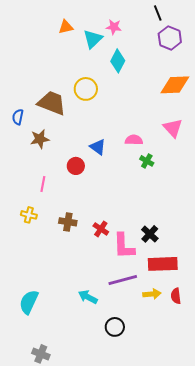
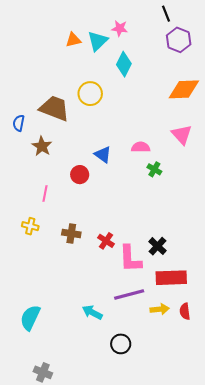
orange triangle: (66, 27) -> (73, 40), moved
brown star: (40, 139) -> (42, 146), turned -30

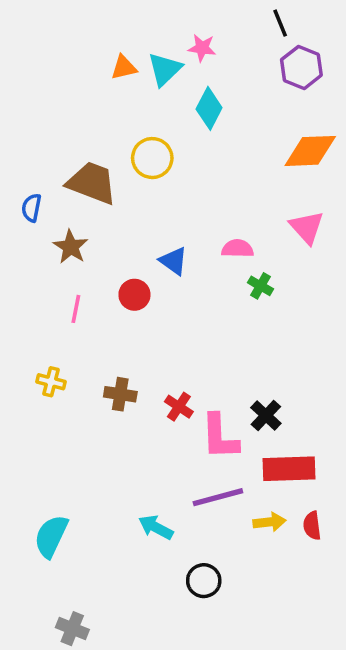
pink line: (45, 194) -> (76, 309), moved

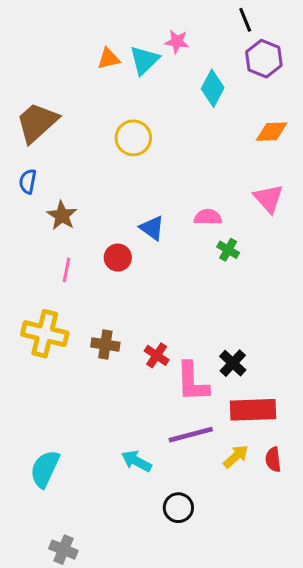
cyan diamond: (209, 108) -> (213, 88), moved
orange diamond: (310, 151) -> (272, 132), size x0.7
brown trapezoid: (92, 183) -> (37, 122), moved, turned -63
yellow cross: (51, 382) -> (45, 334), size x1.8
yellow arrow: (269, 522) -> (236, 456), turned -36

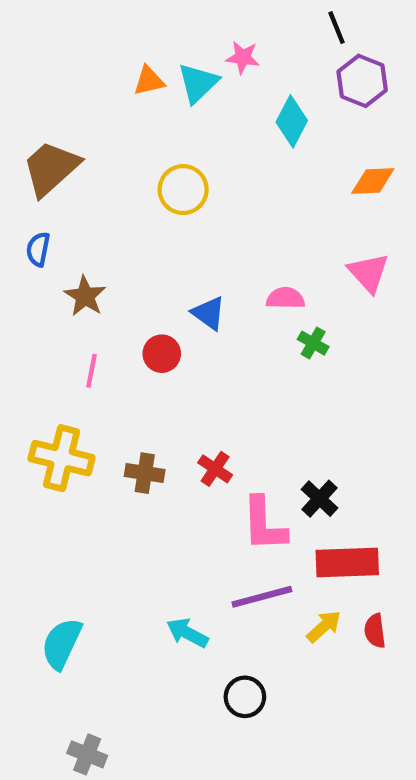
red cross: (157, 355) -> (215, 469), moved

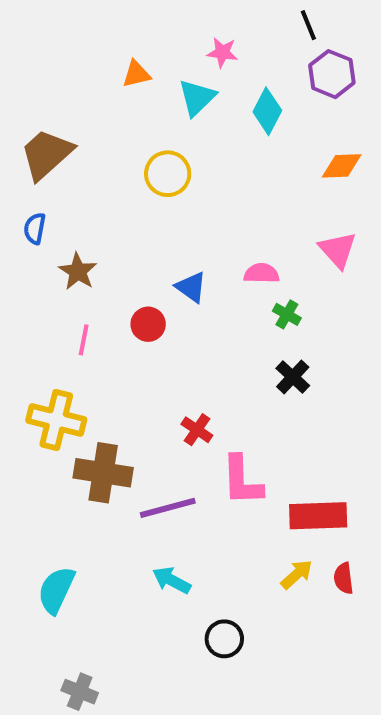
cyan triangle: (198, 83) -> (197, 97), moved
brown cross: (145, 473) -> (103, 473), moved, size x1.6
black cross: (319, 499) -> (293, 377), moved
purple line: (262, 597) -> (168, 508), moved

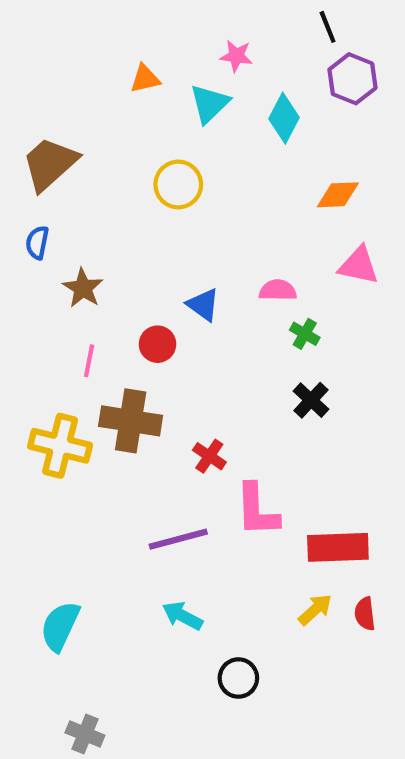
orange diamond: (342, 166) -> (338, 195), moved
pink triangle: (338, 250) -> (359, 265), turned -36
brown cross: (103, 473) -> (131, 421), moved

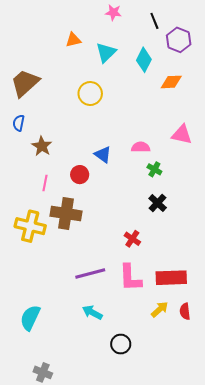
black line: (328, 27) -> (154, 21), moved
pink star: (236, 56) -> (113, 12), moved
orange diamond: (338, 195) -> (171, 82), moved
red cross: (209, 456) -> (132, 239), moved
pink L-shape: (257, 510) -> (130, 278), moved

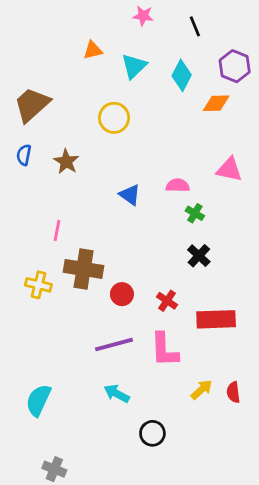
purple hexagon: (179, 40) -> (235, 66), moved
brown star: (42, 146) -> (66, 162), moved
red circle: (80, 175) -> (122, 294), moved
yellow cross: (30, 226) -> (38, 285), size x0.7
red rectangle: (171, 278) -> (216, 319), moved

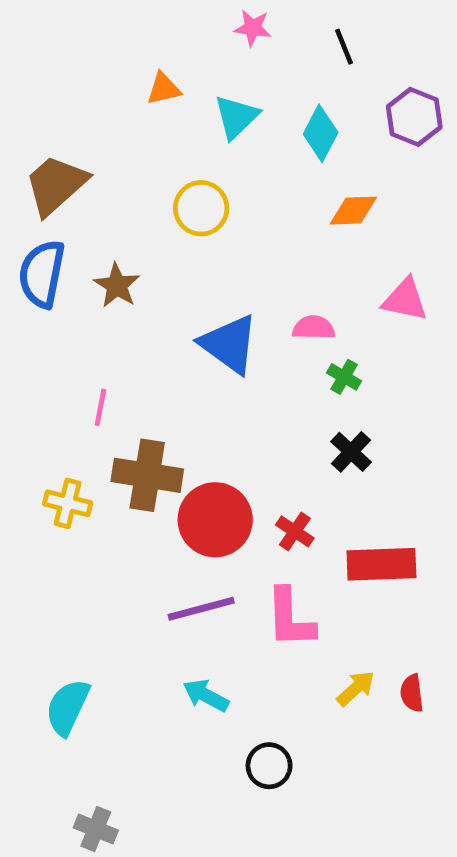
orange diamond: (216, 103) -> (353, 211), moved
blue semicircle: (24, 155) -> (42, 274), size x1.8
blue triangle: (130, 195) -> (229, 344), size x1.6
red circle: (122, 294) -> (215, 520), size x1.8

